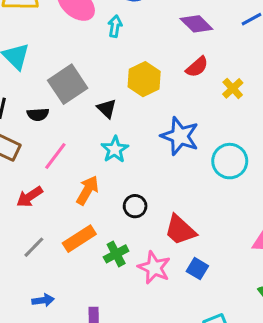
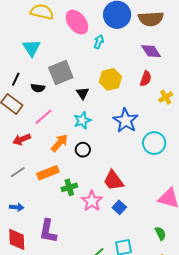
red semicircle: (197, 67) -> (146, 79), turned -42
black circle: (135, 206) -> (83, 150), moved

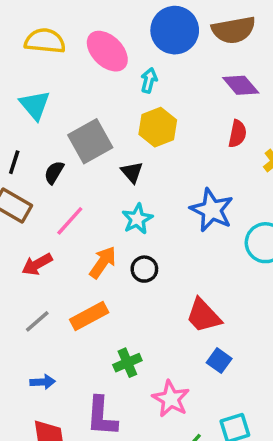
yellow hexagon: (110, 79) -> (158, 127), moved
black semicircle: (38, 88) -> (54, 172), turned 120
green cross: (69, 187) -> (127, 363), moved
pink star: (92, 201) -> (171, 399), moved

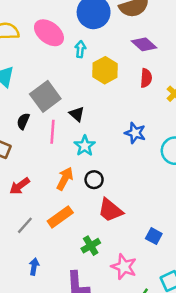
yellow hexagon: (158, 127) -> (105, 70), moved
blue star: (212, 210) -> (135, 133), size x0.7
pink line: (70, 221) -> (52, 132), moved, turned -30
red trapezoid: (203, 316) -> (110, 210), moved
blue arrow: (43, 382) -> (34, 267), turned -70

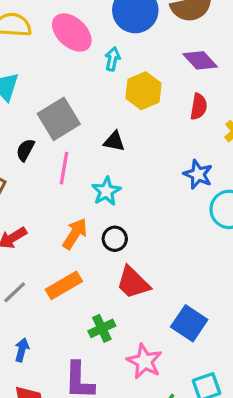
black triangle: (77, 114) -> (114, 141), moved, turned -35
blue star: (135, 133) -> (198, 174), moved
blue square: (154, 236) -> (189, 323), size x1.5

